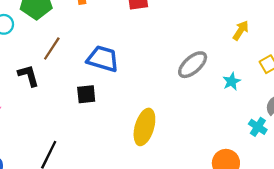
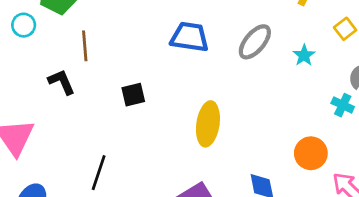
brown line: (52, 48) -> (85, 46), turned -30
blue trapezoid: (103, 59) -> (190, 37), moved

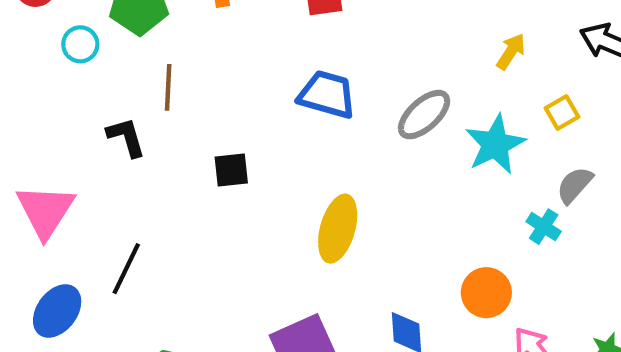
cyan star: (304, 55) -> (495, 144), size x1.8
black line: (99, 173) -> (126, 269), moved

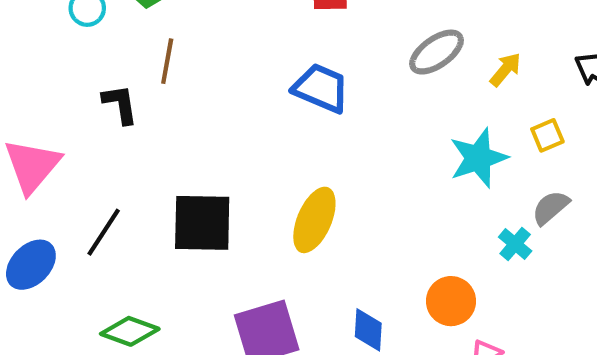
gray ellipse: (424, 115) -> (437, 52), moved
black square: (231, 170) -> (202, 223), moved, size x1.8

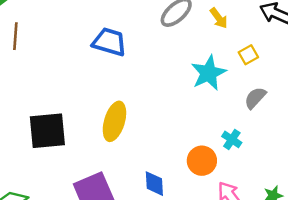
yellow arrow: (505, 70) -> (219, 18), turned 110
cyan cross: (515, 244) -> (232, 139), moved

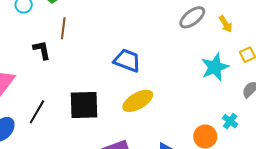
blue trapezoid: (109, 42) -> (127, 60), moved
yellow ellipse: (114, 121) -> (138, 101), turned 40

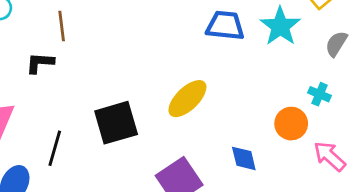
black L-shape: (42, 50) -> (40, 63), turned -60
blue trapezoid: (127, 60) -> (225, 26), moved

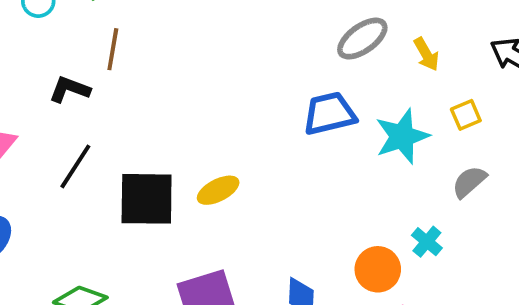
blue trapezoid: (225, 26) -> (329, 114), turned -36
yellow ellipse: (187, 99) -> (218, 190), moved, size x0.7
black line: (55, 148) -> (75, 166), moved

